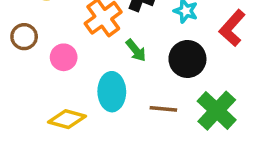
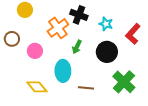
green arrow: (136, 50) -> (77, 47), turned 64
brown line: (163, 109) -> (86, 88), moved
yellow diamond: (67, 119) -> (37, 87), turned 35

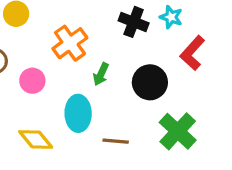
black cross: (79, 15) -> (134, 22), moved
cyan star: (106, 24) -> (171, 17), moved

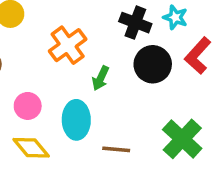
pink circle: (32, 81) -> (28, 106), moved
black circle: (150, 82) -> (153, 64), moved

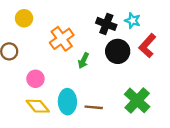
cyan ellipse: (76, 120) -> (67, 102), moved

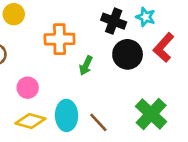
orange cross: (62, 39) -> (60, 39), turned 35
yellow diamond: (38, 106) -> (30, 121), turned -35
brown line: (94, 107) -> (98, 122), turned 42

